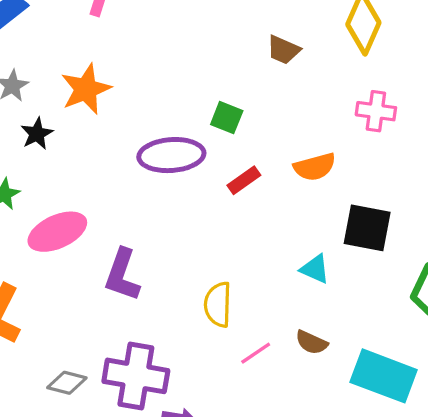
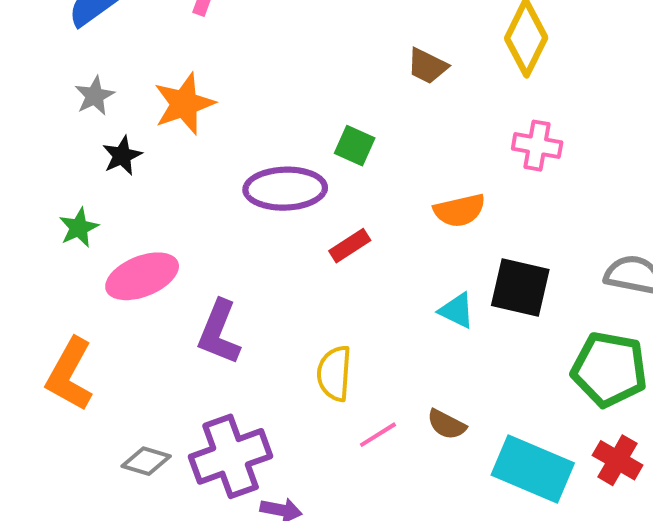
red rectangle: (244, 180) -> (350, 246), moved
cyan triangle: (315, 269) -> (457, 311), moved
purple cross: (136, 376) -> (231, 456), turned -32

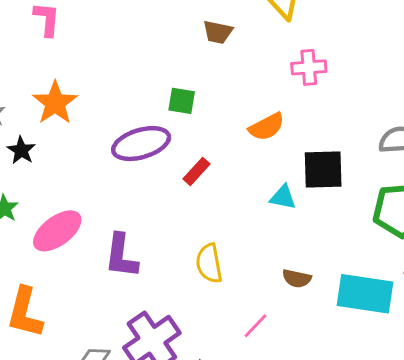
pink line: (378, 435) -> (255, 326), moved

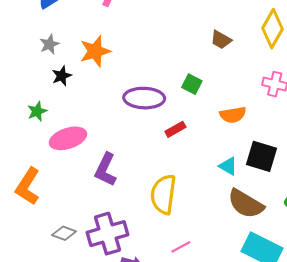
green square: (182, 101) -> (192, 84), moved
yellow semicircle: (209, 263) -> (163, 194), size x1.4
brown semicircle: (297, 278) -> (246, 204), moved, size x1.8

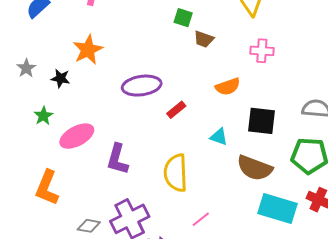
brown trapezoid: (221, 40) -> (204, 39), moved
gray star: (49, 44) -> (26, 68), moved
black star: (62, 76) -> (61, 78), turned -30
green square: (192, 84) -> (183, 18), moved
cyan triangle: (228, 166) -> (219, 137), moved

